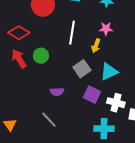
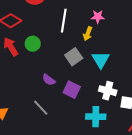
cyan triangle: (109, 72) -> (101, 60), turned -36
purple semicircle: (57, 92) -> (49, 80), turned 40
purple square: (92, 95) -> (72, 90), moved

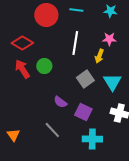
cyan cross: (96, 117) -> (92, 139), moved

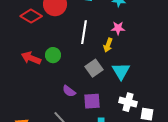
red diamond: (22, 43) -> (31, 16), moved
red arrow: (22, 69) -> (31, 58), turned -36
purple square: (83, 112) -> (92, 101), turned -30

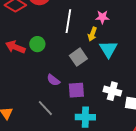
cyan triangle: (121, 71) -> (108, 49), moved

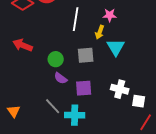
green circle: (37, 44) -> (56, 59), moved
gray square: (78, 57) -> (86, 55), turned 30
cyan cross: (85, 117) -> (75, 115), moved

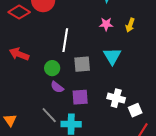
white line: (76, 19) -> (65, 40), moved
yellow arrow: (100, 32) -> (130, 25), moved
white square: (139, 101) -> (135, 110), turned -32

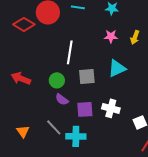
red arrow: (19, 54) -> (21, 78), moved
cyan triangle: (112, 56) -> (117, 68), turned 36
white cross: (116, 98) -> (111, 108), moved
orange triangle: (10, 120) -> (23, 131), moved

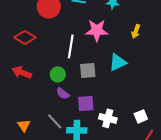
red diamond: (24, 24) -> (25, 37), moved
pink star: (111, 36) -> (97, 30), moved, size x1.6
white cross: (111, 108) -> (108, 118), moved

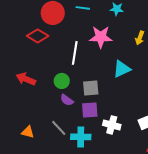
red diamond: (25, 37) -> (38, 36), moved
gray square: (88, 70) -> (91, 88), moved
orange triangle: (24, 125) -> (28, 132), turned -40

